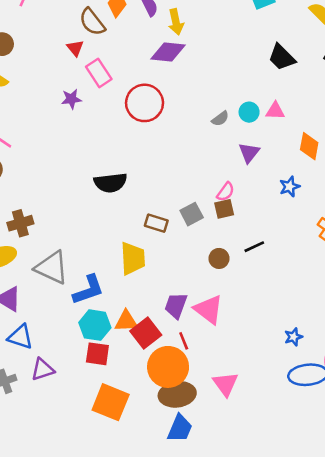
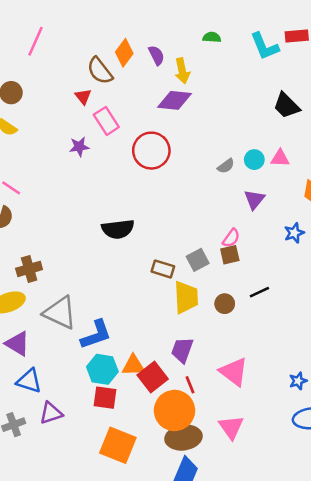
yellow trapezoid: (133, 258) -> (186, 297), moved
pink triangle: (209, 309) -> (234, 372), moved

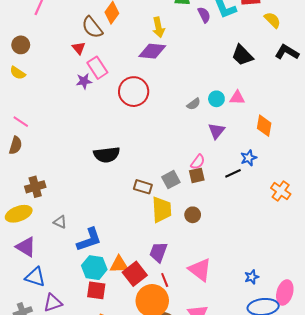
purple semicircle: (156, 55) -> (204, 15), moved
purple star: (79, 147) -> (84, 81), moved
black line: (259, 292) -> (233, 173), moved
gray triangle: (60, 313) -> (60, 222), size x0.5

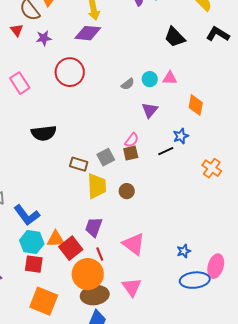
pink rectangle: (97, 68) -> (20, 83), moved
purple star: (84, 81) -> (44, 38), moved
blue L-shape: (89, 240) -> (27, 215), turned 72

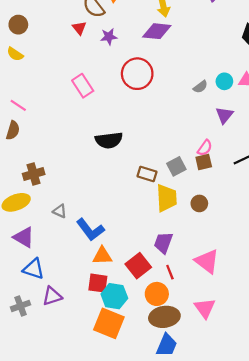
orange triangle: (56, 239) -> (102, 256), moved
cyan hexagon: (32, 242) -> (114, 296), moved
orange circle: (88, 274) -> (157, 294), size x0.7

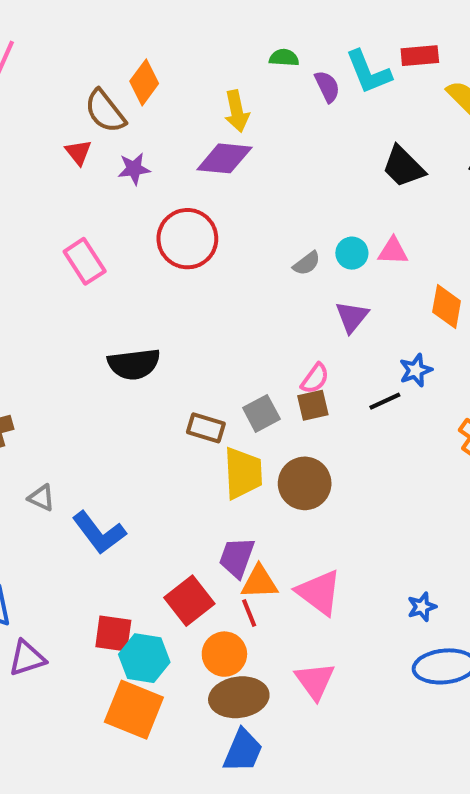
brown circle: (199, 203) -> (305, 483), size x1.6
orange triangle: (102, 256) -> (259, 582), moved

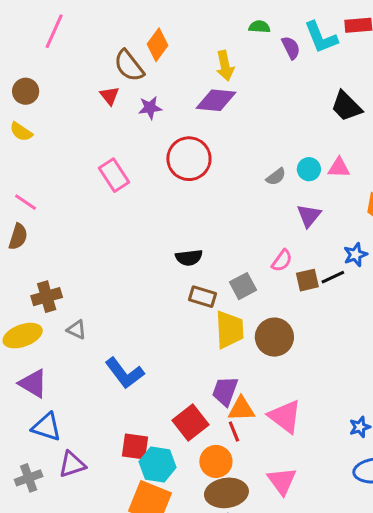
black semicircle: (134, 364) -> (189, 258), moved, size x0.7
brown square: (313, 405) -> (307, 280), moved
gray triangle: (41, 498) -> (77, 330), moved

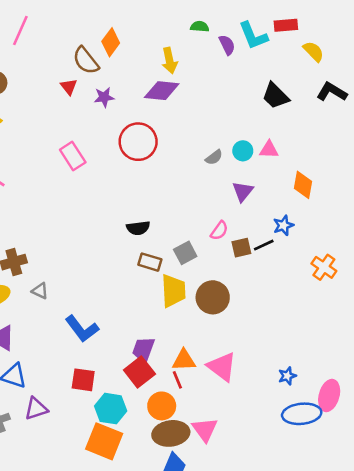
purple trapezoid: (225, 391) -> (143, 350), moved
red square: (135, 446) -> (83, 380), moved
pink triangle: (282, 481) -> (205, 429), moved

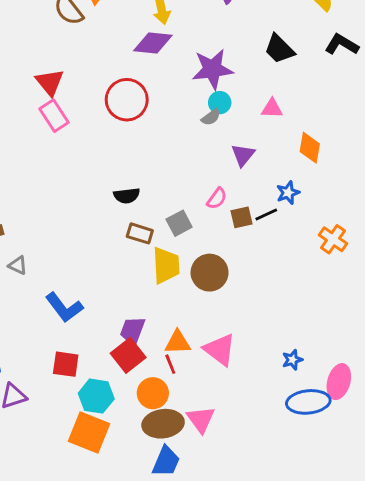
red triangle: (69, 87) -> (50, 82), moved, size x1.5
purple star: (104, 97) -> (212, 69), moved, size x1.8
cyan circle: (243, 151) -> (220, 103), moved

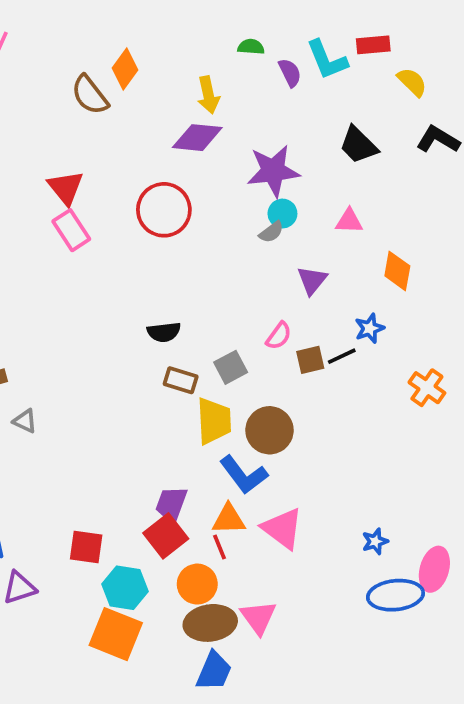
blue L-shape: (64, 307) -> (244, 475), moved

